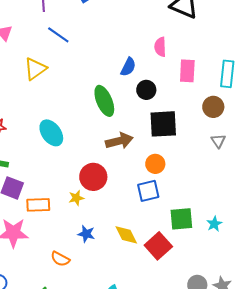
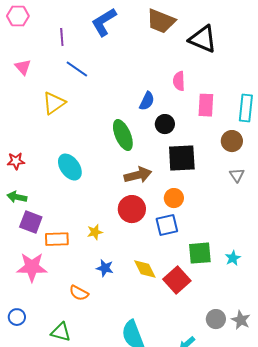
red circle: (93, 177) -> (132, 209), moved

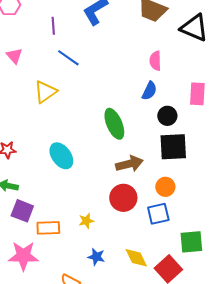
pink semicircle: (179, 81) -> (155, 61), moved
blue semicircle: (147, 101) -> (149, 91), moved
black circle: (165, 124) -> (167, 116), moved

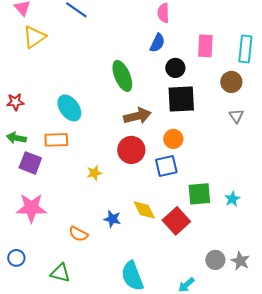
yellow triangle: (45, 92) -> (34, 37), moved
orange rectangle: (48, 228) -> (56, 140), moved
blue star: (96, 257) -> (112, 219), moved

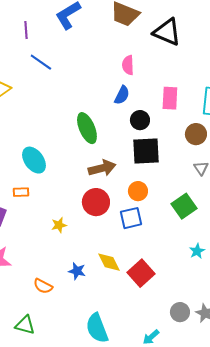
orange rectangle: (56, 140) -> (21, 192), size x0.7
green square: (199, 194) -> (184, 206), moved, turned -30

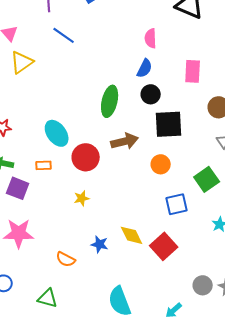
black circle: (140, 120) -> (151, 94), moved
green ellipse: (87, 128) -> (110, 101), turned 36
red circle: (96, 202) -> (86, 157), moved
blue square: (131, 218) -> (177, 204), moved

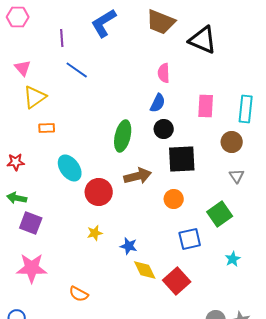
orange rectangle: (44, 165) -> (47, 128), moved
blue star: (100, 244) -> (129, 246), moved

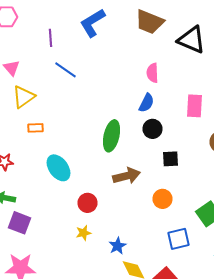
black square: (182, 159) -> (170, 159), size x0.6
red circle: (99, 192) -> (88, 203), moved, size x0.7
blue star: (129, 246) -> (118, 246), turned 30

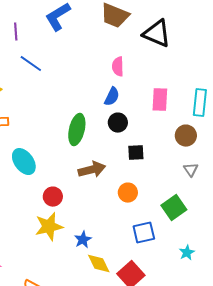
yellow star: (84, 233) -> (49, 227), size x1.8

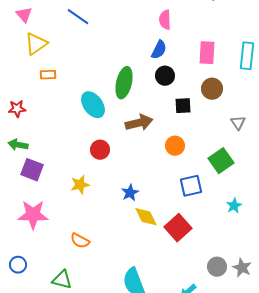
brown circle: (186, 136) -> (212, 89), moved
cyan ellipse: (24, 162) -> (93, 105), moved
yellow star: (49, 227) -> (80, 185), moved, size x0.7

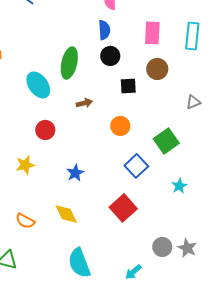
blue semicircle: (159, 50) -> (104, 30), turned -30
brown arrow: (139, 123) -> (84, 103), size x0.6
gray triangle: (238, 123) -> (193, 102), moved, turned 42
blue square: (191, 186) -> (136, 166), turned -30
yellow diamond: (146, 217) -> (66, 214), moved

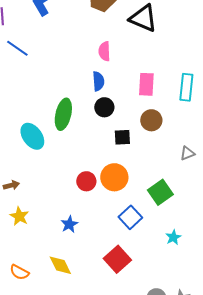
brown arrow: (84, 103) -> (11, 185), moved
orange circle: (120, 126) -> (114, 177), size x1.4
red circle: (45, 130) -> (86, 181), moved
yellow star: (25, 165) -> (19, 216), turned -30

